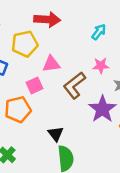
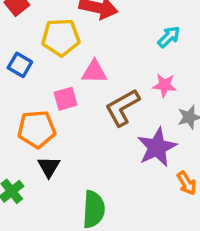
black triangle: (56, 134) -> (49, 167), moved

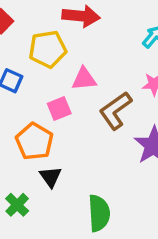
orange pentagon: (37, 129) -> (34, 141), turned -30

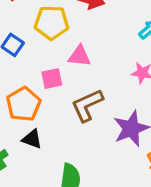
brown L-shape: (115, 111) -> (87, 105), moved
black triangle: (51, 177) -> (32, 139), turned -45

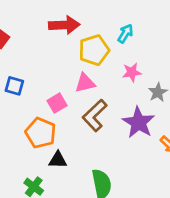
yellow pentagon: (52, 23) -> (94, 50), moved
pink triangle: (79, 56) -> (85, 83), moved

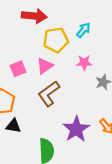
pink triangle: (85, 83) -> (45, 66), turned -30
pink square: (57, 103) -> (18, 69), moved
purple star: (139, 123) -> (76, 129), moved

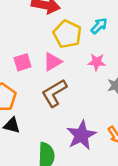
yellow pentagon: (56, 40) -> (67, 34), turned 30

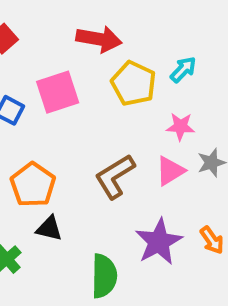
pink square: (22, 62) -> (58, 92), moved, size x1.5
pink triangle: (52, 62) -> (170, 171), moved

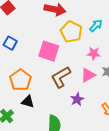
pink square: (58, 92) -> (49, 51), moved, turned 35
purple star: (159, 242) -> (77, 99), moved, size x0.6

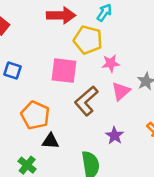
cyan arrow: (96, 26) -> (104, 13), moved
pink star: (94, 53) -> (111, 63), moved
purple star: (77, 99) -> (115, 136), moved

